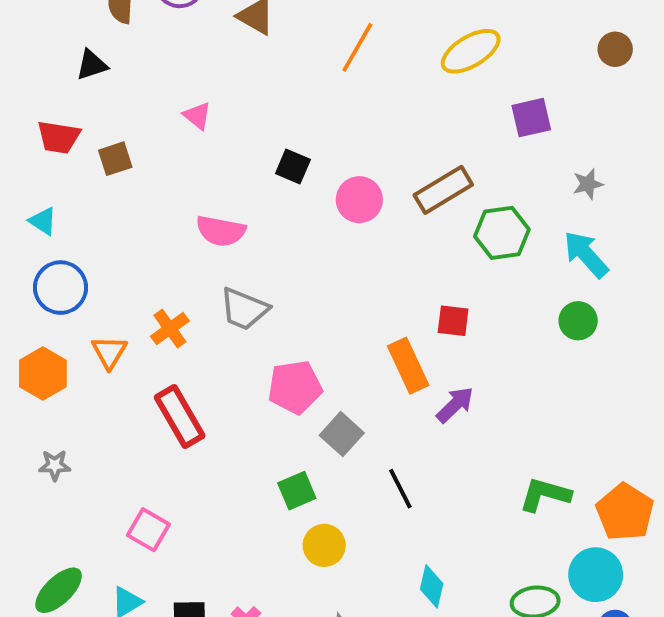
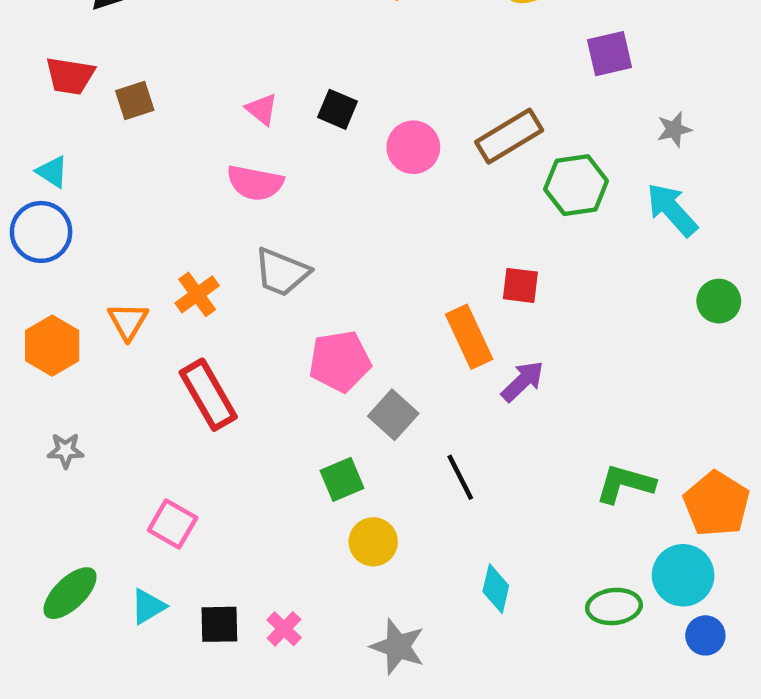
pink triangle: (197, 116) -> (262, 109), moved
blue circle: (60, 288) -> (41, 232), moved
green circle: (578, 321) -> (719, 301), moved

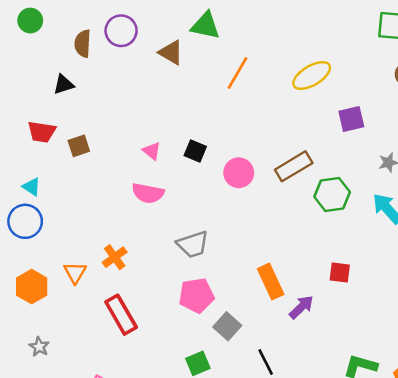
gray trapezoid: (282, 272) -> (193, 244), moved, turned -40
red square: (520, 285) -> (340, 272), moved
gray star: (66, 450) -> (39, 347), turned 30

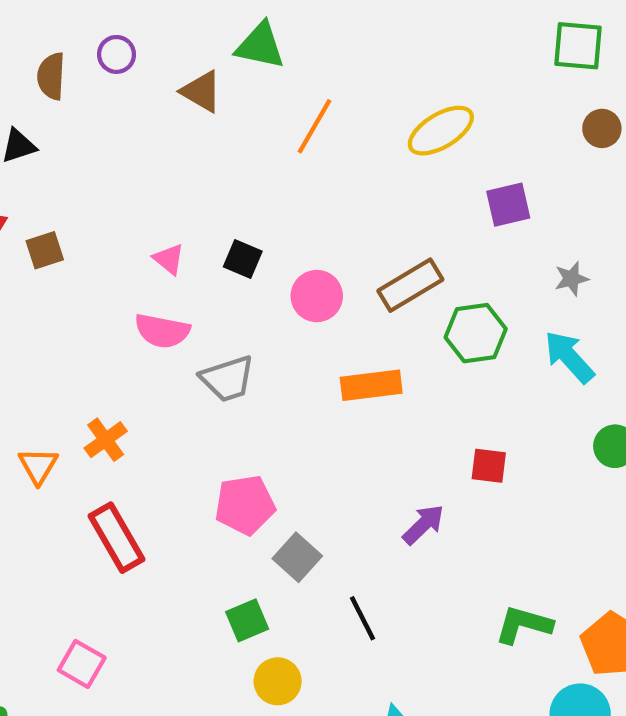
purple circle: (121, 31) -> (117, 54), size x0.7
gray trapezoid: (193, 244) -> (228, 379), moved
orange rectangle: (271, 281) -> (371, 385), moved, turned -72

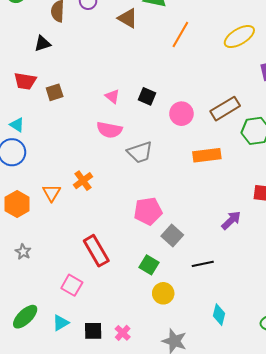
red rectangle: (117, 538) -> (96, 251), moved
black line: (362, 618) -> (203, 264), turned -75
green square: (247, 620) -> (149, 265), turned -36

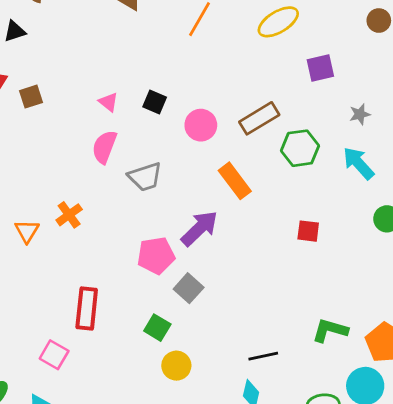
pink semicircle: (109, 130) -> (104, 147), turned 100
orange rectangle: (207, 155) -> (235, 181), turned 60
purple arrow: (231, 220) -> (199, 228), moved, size x1.4
red rectangle: (96, 251) -> (87, 309), turned 36
black line: (203, 264) -> (263, 356), moved

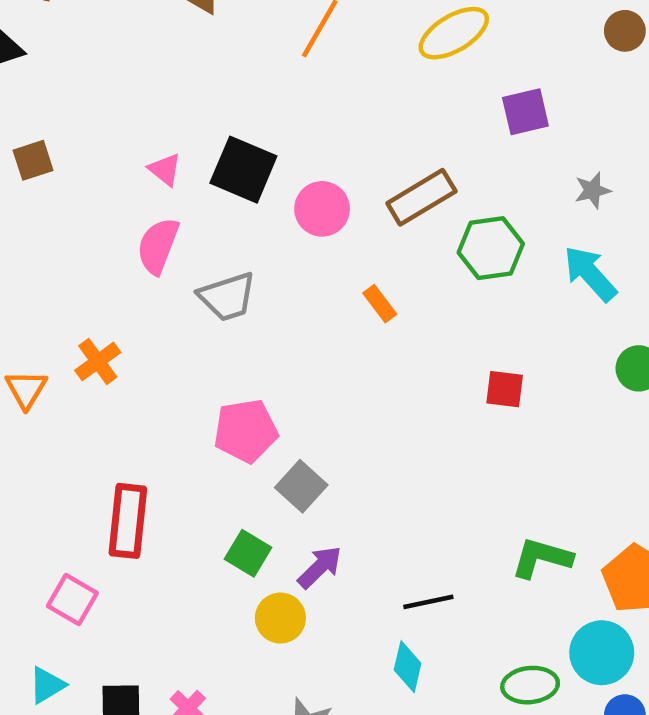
black square: (155, 102) -> (243, 170), size x1.6
orange rectangle: (235, 181) -> (380, 304), size x0.6
purple arrow: (199, 228) -> (320, 567), moved, size x0.7

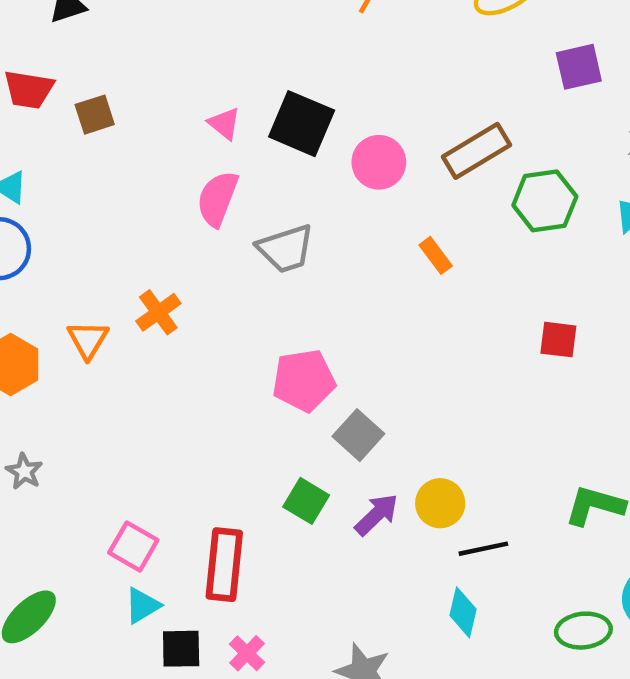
red rectangle: (128, 521) -> (224, 565), moved
yellow circle: (280, 618) -> (440, 503), moved
cyan triangle: (47, 685) -> (142, 606), moved

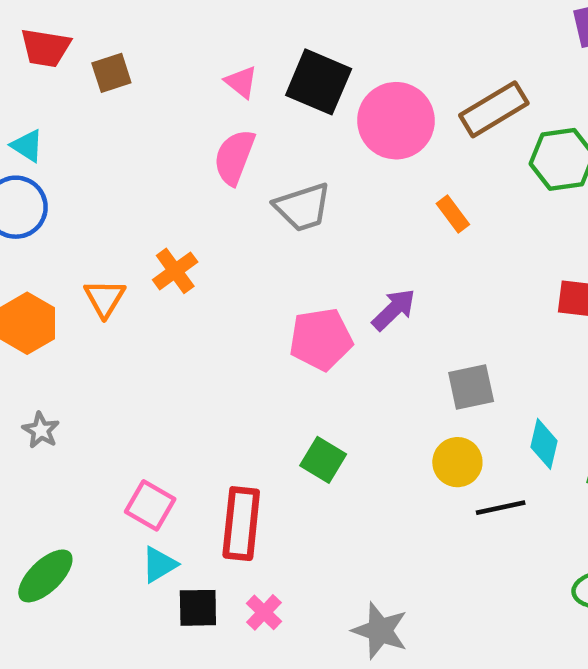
pink circle: (379, 162) -> (396, 121), size x1.4
gray square: (358, 435) -> (471, 387), moved, turned 36
purple arrow: (377, 515) -> (394, 310), moved
cyan diamond: (463, 612) -> (544, 444), moved

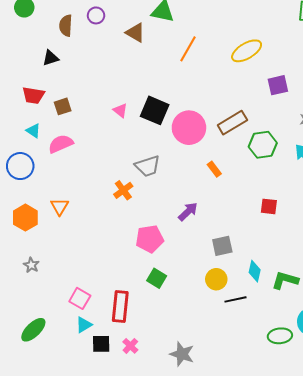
cyan triangle: (27, 146) -> (33, 131), moved
pink semicircle: (234, 157) -> (61, 144), moved, turned 45
orange cross: (175, 271) -> (123, 190), moved
pink pentagon: (321, 339) -> (150, 239), moved

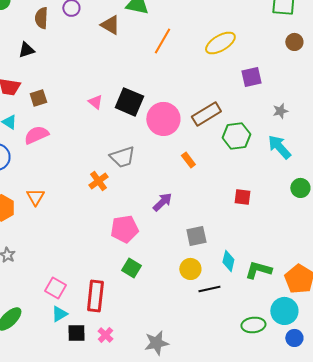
gray star: (182, 354) -> (156, 343), turned -30

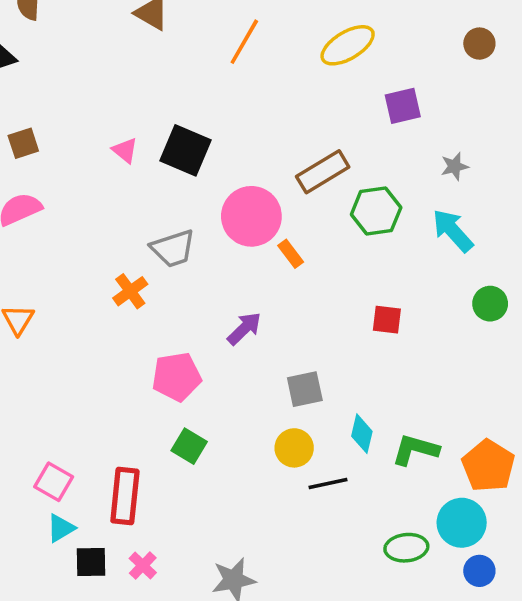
pink circle: (163, 119) -> (251, 216), moved

